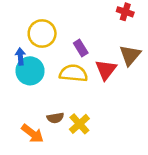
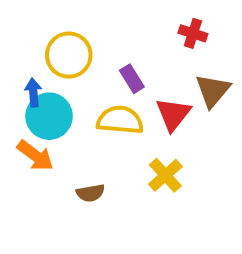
red cross: (125, 12) -> (193, 33), moved
yellow cross: (79, 124) -> (165, 175), moved
orange arrow: (32, 134) -> (35, 156), moved

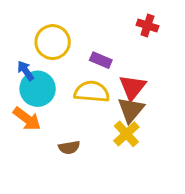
purple rectangle: (132, 79) -> (101, 60), turned -35
brown triangle: (213, 91) -> (131, 110), moved
blue arrow: (33, 93) -> (25, 71), turned -30

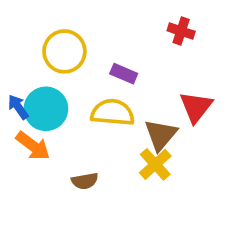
blue arrow: (25, 71) -> (18, 107), moved
red triangle: (132, 87) -> (196, 107), moved

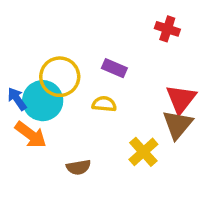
yellow circle: (64, 51) -> (60, 77), moved
yellow semicircle: (113, 113) -> (104, 104), size x0.6
brown triangle: (161, 135) -> (178, 125), moved

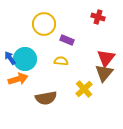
yellow circle: (60, 77) -> (44, 24), moved
orange arrow: (31, 135) -> (18, 79), turned -54
brown semicircle: (79, 167) -> (46, 98), size x1.5

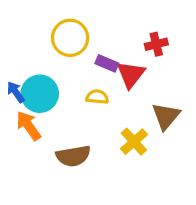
red cross: (98, 17) -> (156, 44), moved, turned -32
red triangle: (106, 58) -> (131, 75), moved
orange arrow: (18, 79) -> (29, 126), turned -108

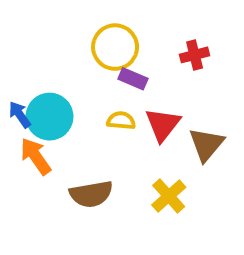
yellow circle: (70, 38) -> (115, 47), moved
red triangle: (131, 75) -> (163, 125), moved
yellow cross: (134, 142) -> (169, 196), moved

